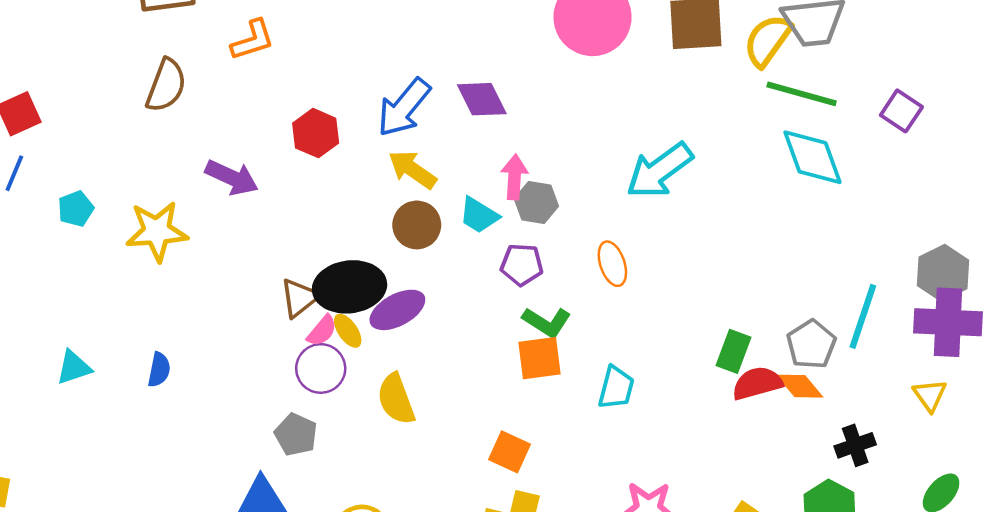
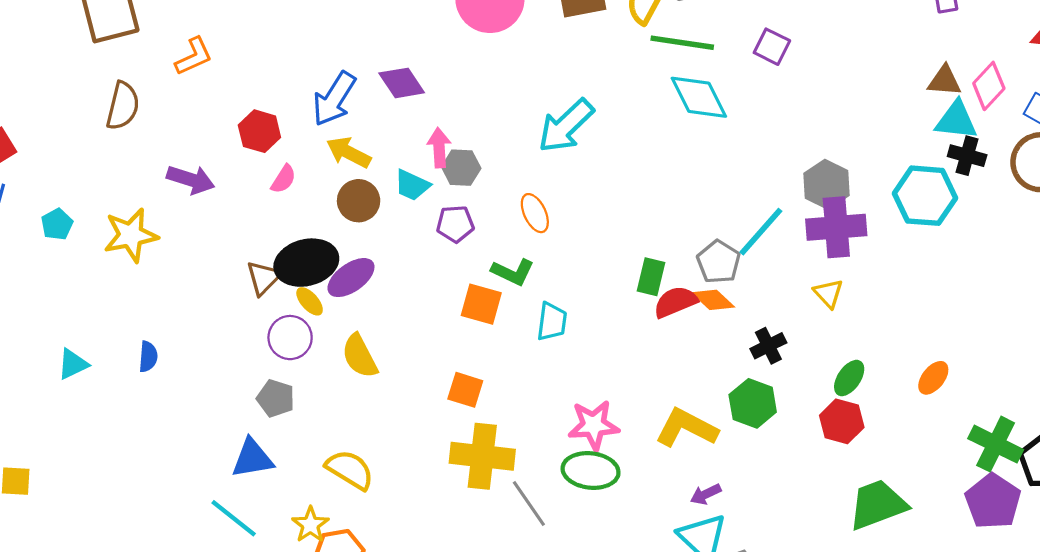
cyan line: (863, 316) -> (761, 232), turned 30
green L-shape: (547, 322) -> (513, 272), moved
pink semicircle: (322, 331) -> (283, 179), moved
orange square: (540, 358) -> (481, 304), turned 30

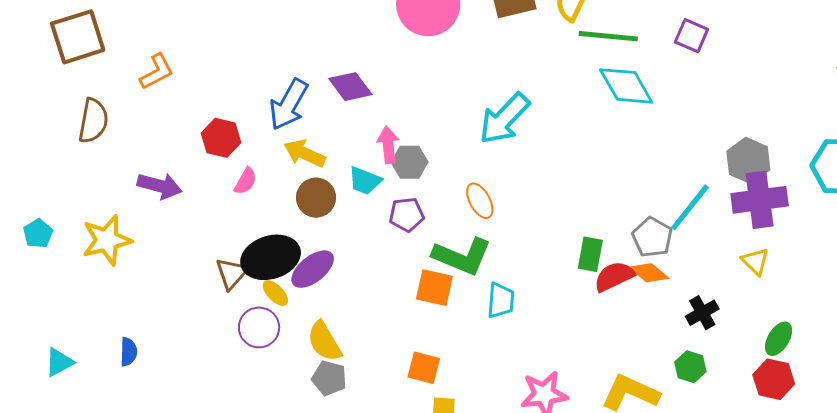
green L-shape: (513, 272) -> (462, 256), size x1.5
gray pentagon: (276, 398) -> (329, 378), moved
green hexagon: (753, 403) -> (690, 367), size x0.7

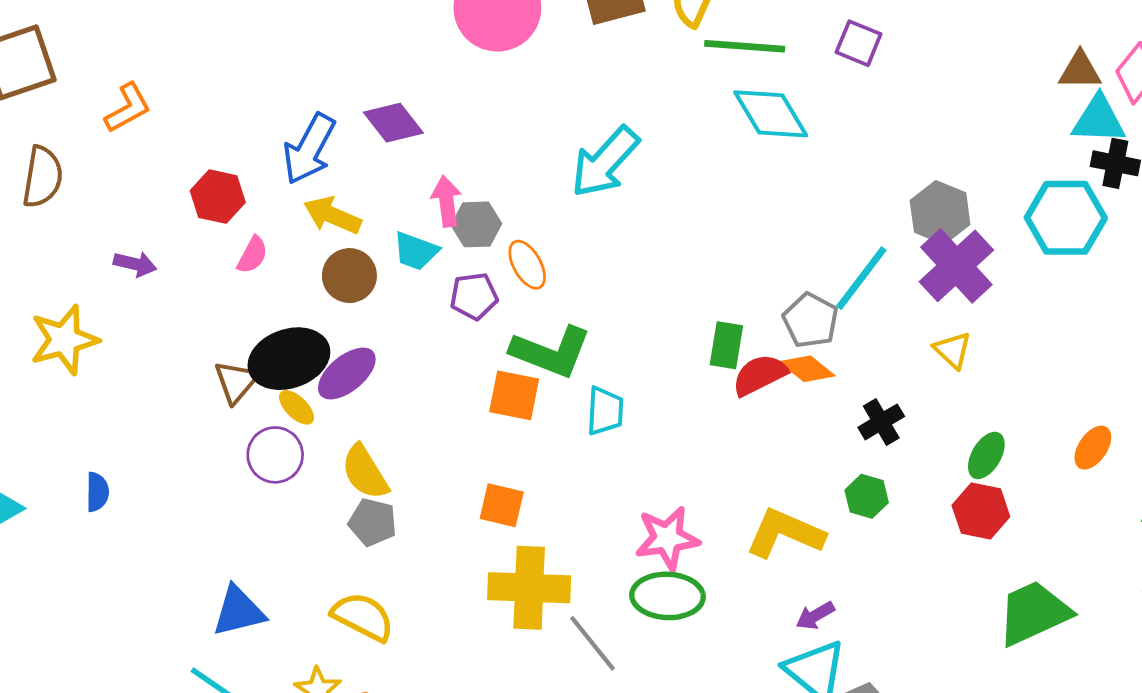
purple arrow: (160, 186) -> (135, 264), size x0.7
purple cross: (760, 200) -> (956, 266), turned -34
orange ellipse: (480, 201) -> (527, 265), moved

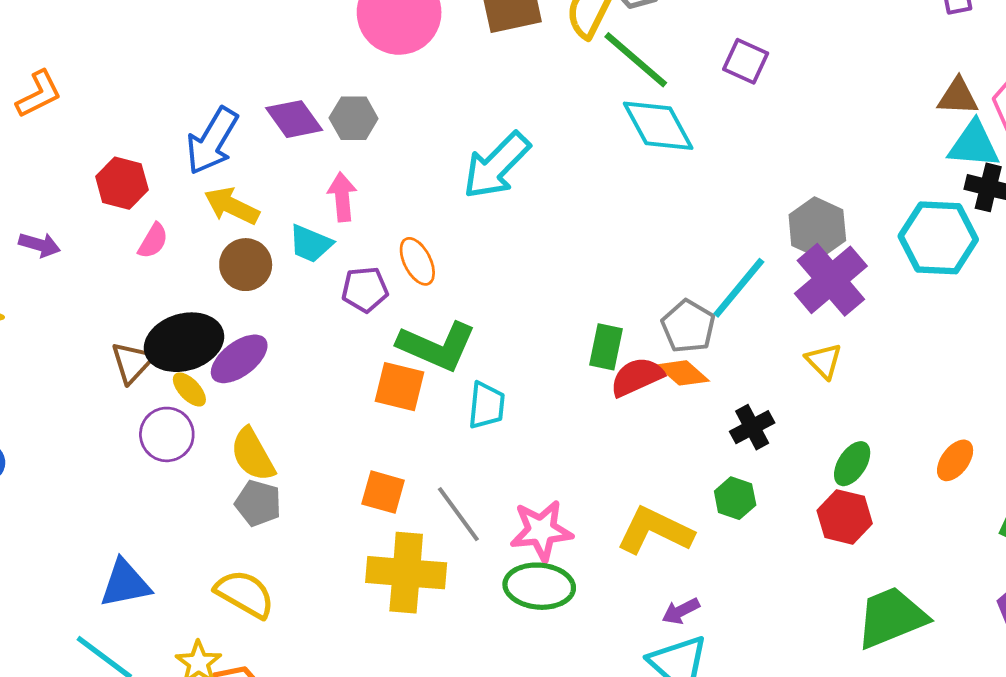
green line: (745, 46) -> (636, 60), turned 34
gray hexagon: (476, 224) -> (354, 118), moved
gray line: (592, 643) -> (458, 514), moved

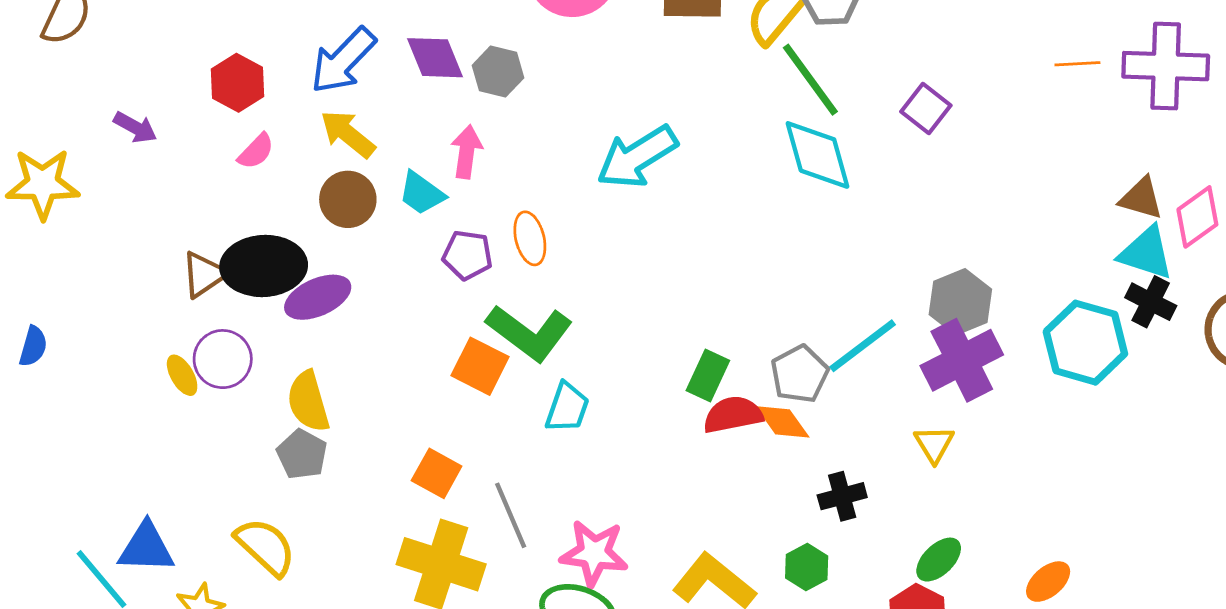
yellow ellipse: (189, 389) -> (182, 375), moved
blue triangle: (125, 584) -> (146, 548), moved

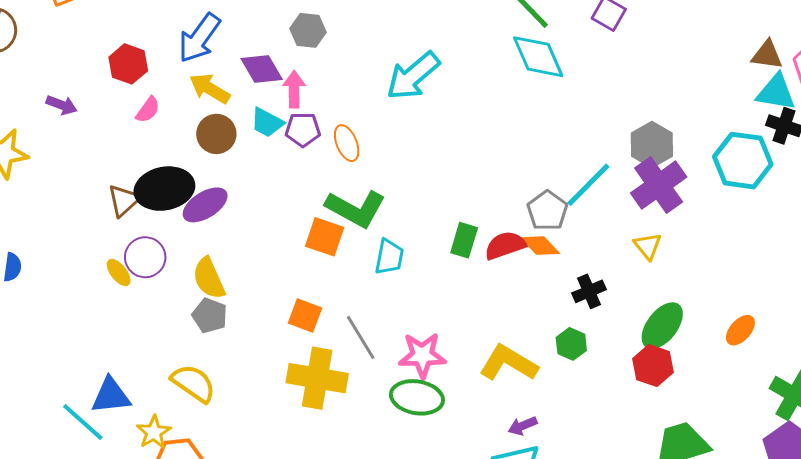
purple diamond: (435, 58) -> (262, 69), moved
purple pentagon: (467, 255) -> (303, 130), moved
green rectangle: (708, 375) -> (464, 240), moved
green ellipse: (939, 560) -> (662, 326), size x1.4

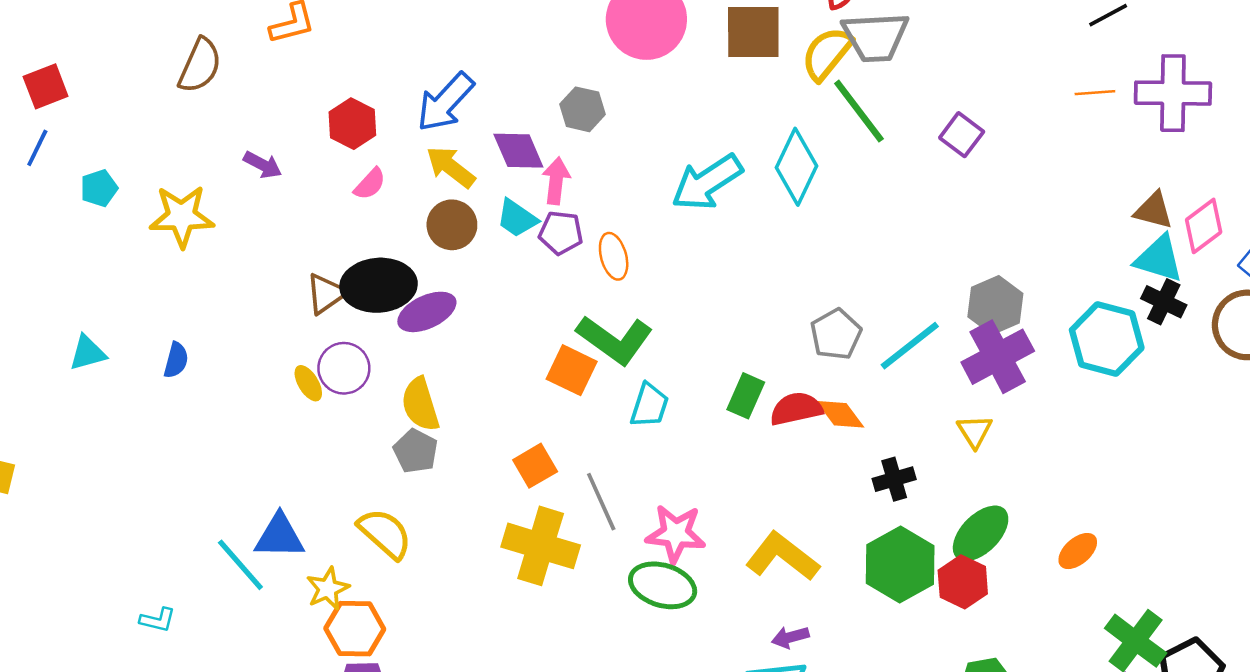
cyan diamond: (538, 57) -> (797, 167), moved, turned 42
gray pentagon: (547, 211) -> (836, 334), moved
orange square: (305, 315) -> (535, 466), turned 32
green hexagon: (571, 344) -> (900, 565), moved, size x1.8

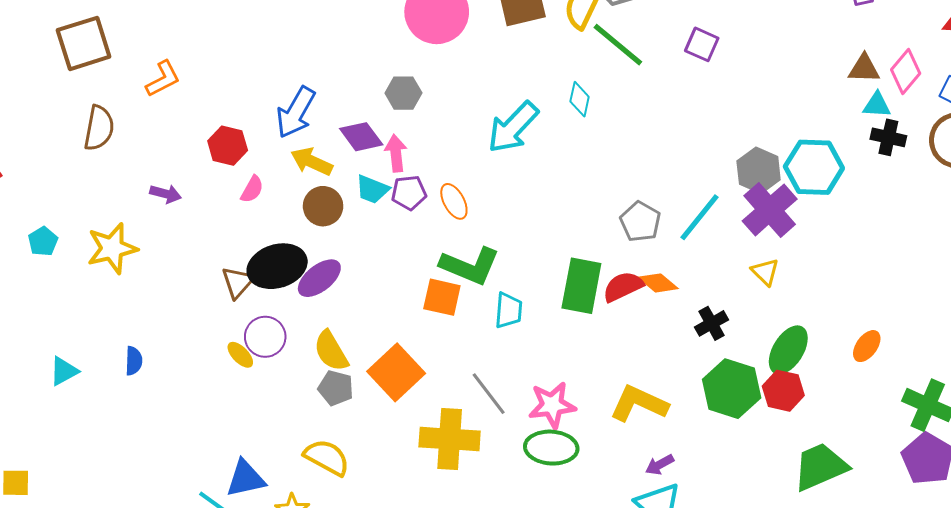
cyan diamond: (797, 167) -> (580, 99), size x0.6
cyan triangle: (1159, 259) -> (877, 105), size x0.7
cyan hexagon: (1107, 339) -> (814, 167), moved
green rectangle: (746, 396) -> (581, 286), size x1.6
orange square: (535, 466) -> (396, 372), moved, size x1.6

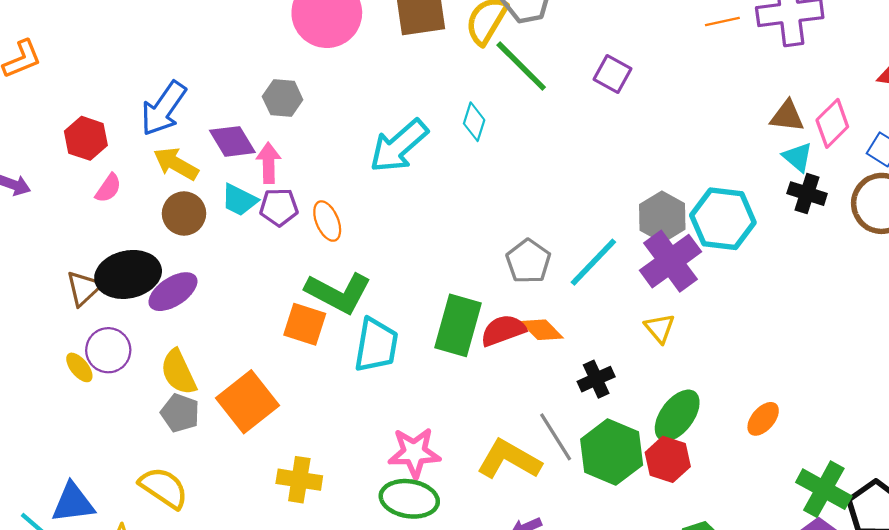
cyan triangle: (877, 105) -> (798, 157), turned 32
cyan trapezoid: (509, 310) -> (376, 345), size x1.4
gray line: (489, 394) -> (556, 437), moved
yellow cross: (450, 439) -> (299, 480), size x0.7

